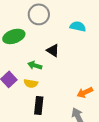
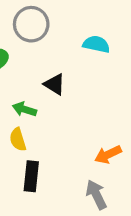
yellow semicircle: (31, 83) -> (18, 139), turned 64

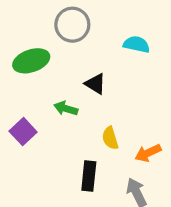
yellow semicircle: (18, 139) -> (110, 138), moved
black rectangle: (31, 176) -> (89, 176), moved

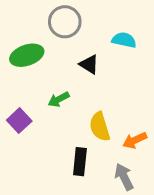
black triangle: (95, 84) -> (89, 64), moved
green arrow: (66, 109) -> (59, 99), turned -45
yellow semicircle: (110, 138) -> (100, 127), size x1.4

